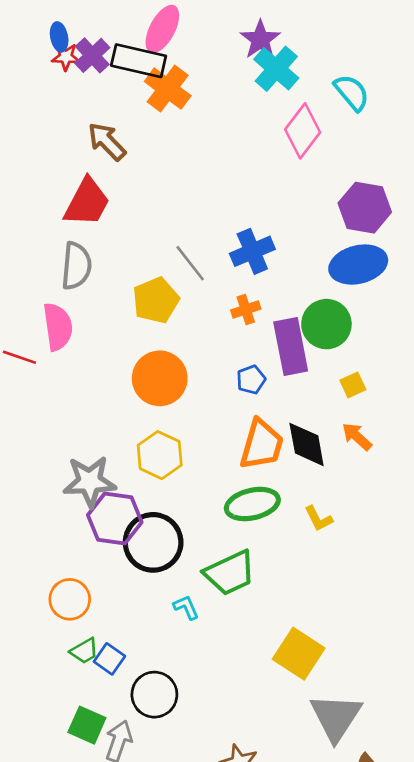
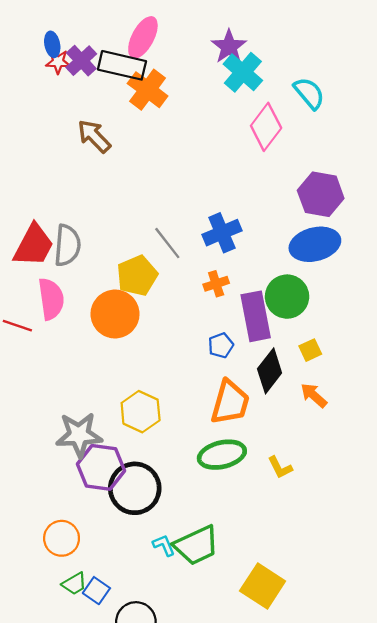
red trapezoid: (87, 202) -> (34, 245), moved
orange circle: (160, 378) -> (115, 314), moved
black diamond: (307, 444) -> (270, 371), moved, turned 48
green trapezoid: (230, 573) -> (196, 545), moved

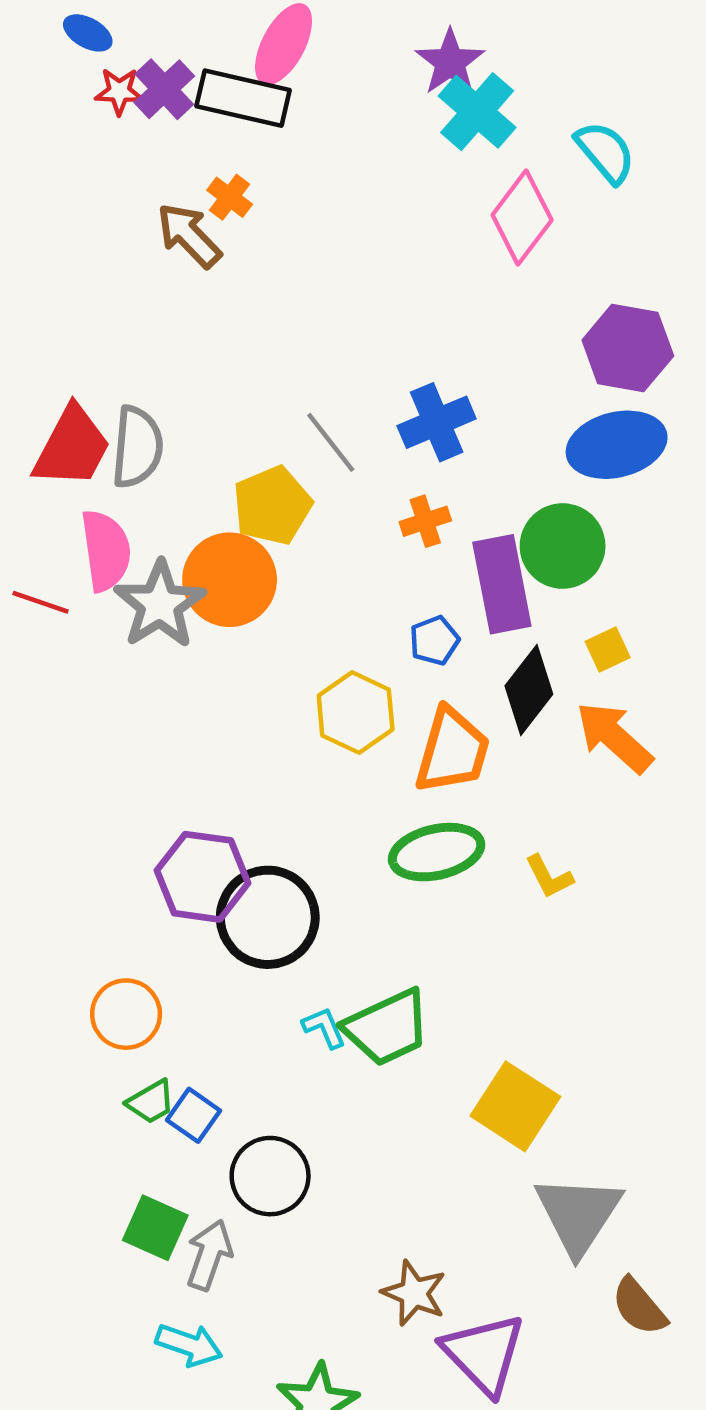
blue ellipse: (52, 44) -> (88, 33), moved, turned -50
orange cross: (148, 90) -> (230, 197), moved, size x0.6
orange arrow: (314, 395) -> (614, 737), size x1.5
yellow hexagon: (141, 412) -> (356, 713), moved
gray star: (79, 435) -> (160, 605), moved, turned -30

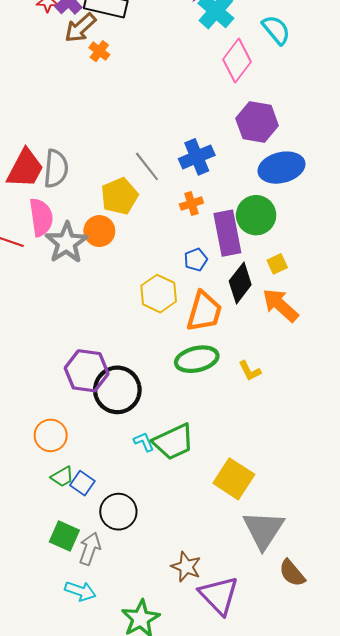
brown arrow: (189, 235) -> (80, 28), moved, turned -88
purple hexagon: (628, 348) -> (257, 122), moved
orange circle: (230, 580) -> (99, 231), size x0.7

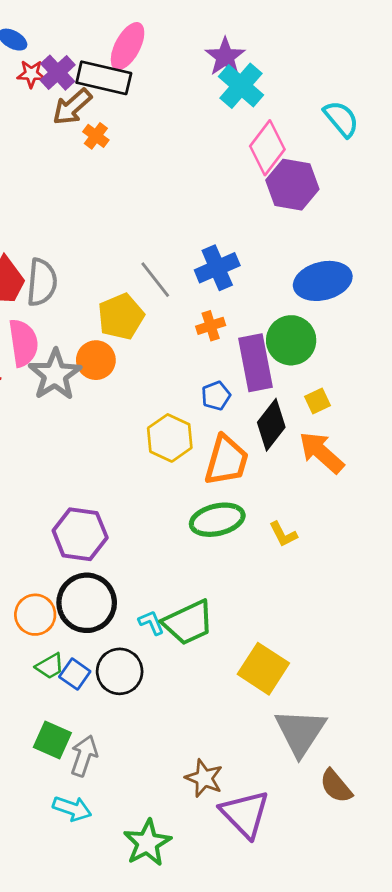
cyan semicircle: (276, 30) -> (341, 119), moved
purple hexagon: (257, 122) -> (292, 185), moved
black circle: (117, 390) -> (87, 603), moved
black circle: (118, 512) -> (120, 671), moved

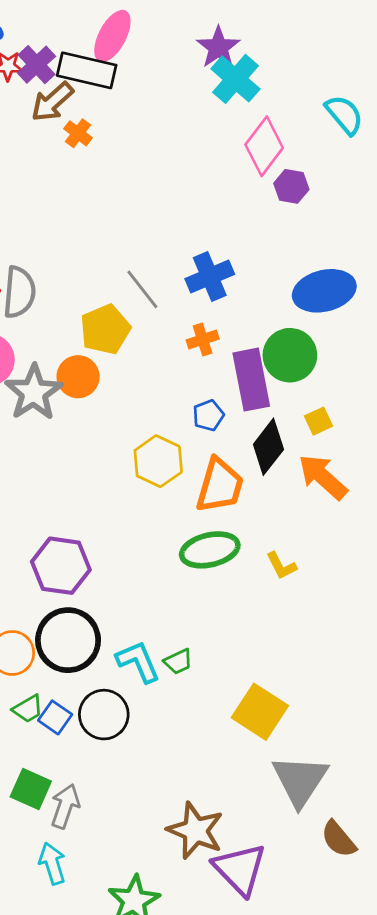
purple hexagon: (292, 185) -> (291, 186), size x0.6
cyan L-shape: (151, 623) -> (138, 662), size x1.6
green trapezoid: (188, 623) -> (178, 662), size x0.5
brown star: (204, 778) -> (195, 831), size x1.4
cyan arrow: (72, 809) -> (52, 863), turned -126

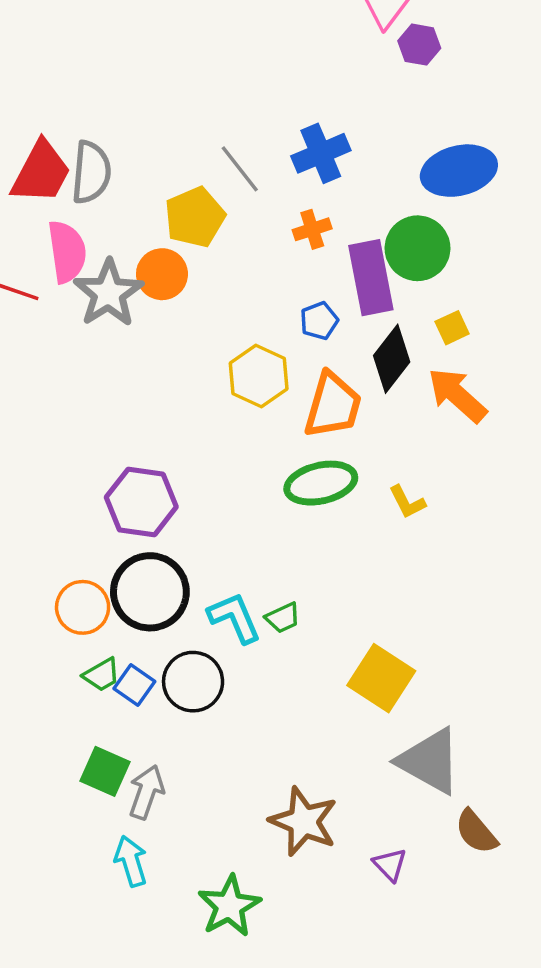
gray triangle: (300, 780) -> (430, 761), turned -34
purple triangle: (240, 869) -> (390, 865), moved, size x0.5

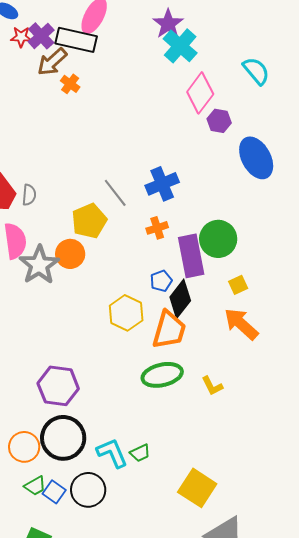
blue ellipse: (459, 171) -> (256, 158), moved, turned 75
gray semicircle: (91, 172) -> (29, 195), size x0.6
black diamond: (392, 359) -> (180, 299), moved

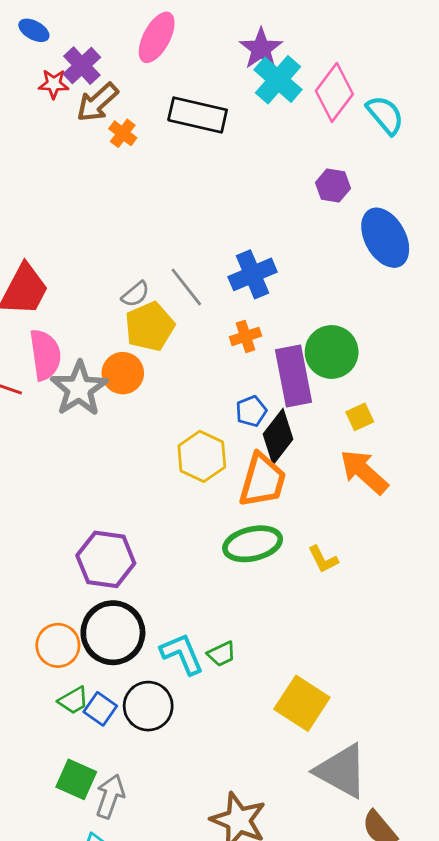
red star: (21, 37) -> (54, 84), moved
black rectangle: (76, 40) -> (198, 115), moved
pink diamond: (200, 93) -> (334, 92), moved
gray semicircle: (29, 195) -> (135, 294), moved, turned 45

